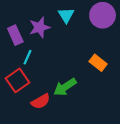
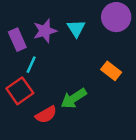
cyan triangle: (66, 15) -> (76, 28), moved

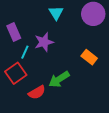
cyan triangle: (76, 28) -> (56, 13), moved
purple star: (45, 31) -> (44, 42), moved

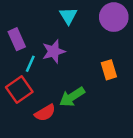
orange rectangle: (89, 57) -> (109, 70), turned 35

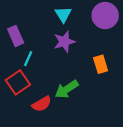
purple star: (54, 51) -> (64, 42), moved

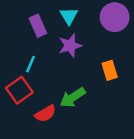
purple rectangle: (16, 36) -> (38, 26), moved

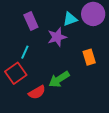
cyan triangle: (69, 16) -> (70, 19), moved, turned 42

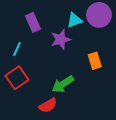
cyan line: (25, 52) -> (17, 49), moved
red semicircle: (37, 92) -> (48, 105), moved

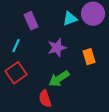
purple star: (61, 39) -> (57, 48), moved
red semicircle: (48, 105) -> (45, 99), turned 102

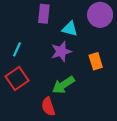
cyan triangle: (70, 19) -> (70, 29), moved, turned 35
purple rectangle: (31, 21) -> (44, 14), moved, turned 30

